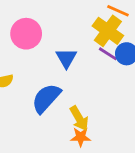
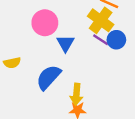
pink circle: (26, 34) -> (45, 23), moved
yellow arrow: (79, 118) -> (76, 94), turned 35

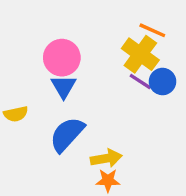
blue triangle: (65, 43) -> (64, 87), moved
yellow arrow: (76, 94) -> (106, 158), turned -105

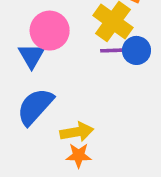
pink circle: (62, 58) -> (50, 31), moved
purple line: (140, 82) -> (113, 50), turned -35

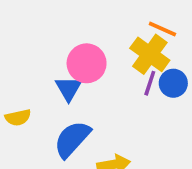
purple line: (113, 50) -> (150, 83), turned -70

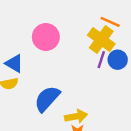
pink circle: (87, 63) -> (46, 37), moved
blue triangle: (69, 89) -> (14, 63), moved, turned -30

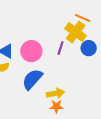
pink circle: (46, 37) -> (31, 51), moved
purple line: (101, 60) -> (60, 48), moved

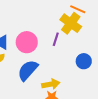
blue circle: (89, 48) -> (84, 61), moved

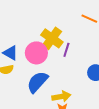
yellow cross: (71, 23) -> (52, 38), moved

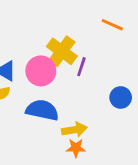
blue semicircle: (37, 82) -> (42, 110), turned 60

